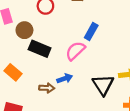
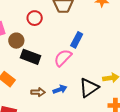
blue arrow: (65, 78) -> (60, 89), moved
black triangle: (103, 85) -> (89, 88), turned 30

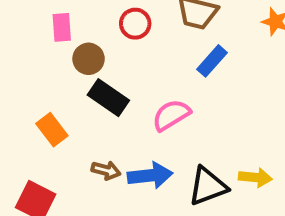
blue rectangle: (77, 40) -> (212, 61), moved
blue arrow: (60, 89) -> (150, 175), size x1.5

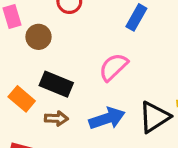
black rectangle: (108, 98) -> (56, 84), moved
brown arrow: (106, 170) -> (56, 118), moved

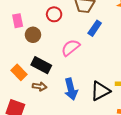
pink semicircle: (113, 67) -> (71, 48), moved
blue arrow: (107, 118) -> (71, 89), turned 90

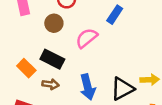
brown circle: (33, 35) -> (54, 23), moved

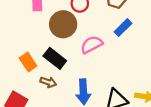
brown circle: (54, 23) -> (63, 24), size x1.5

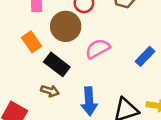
blue rectangle: (123, 28) -> (145, 56), moved
orange rectangle: (28, 62) -> (32, 42), moved

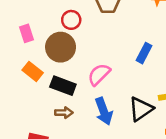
pink semicircle: (98, 49) -> (99, 74), moved

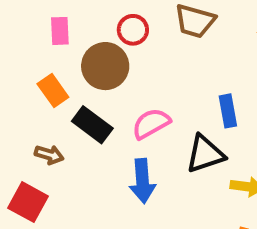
blue rectangle: (144, 53) -> (228, 111), turned -54
black triangle: (141, 109) -> (205, 154), moved
brown arrow: (64, 113) -> (49, 155), moved

